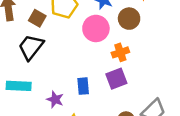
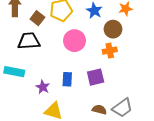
pink circle: (96, 28) -> (74, 41), moved
black trapezoid: (31, 47) -> (29, 41), turned 40
orange cross: (120, 52) -> (110, 51), moved

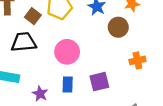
pink circle: (74, 41) -> (67, 52), moved
orange cross: (110, 51) -> (137, 60), moved

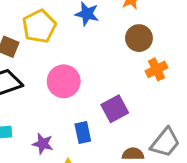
brown circle: (118, 27) -> (139, 38), moved
blue rectangle: (68, 85) -> (83, 133), moved

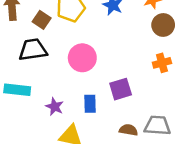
brown circle: (139, 38) -> (163, 25), moved
gray trapezoid: (165, 143) -> (157, 126), turned -136

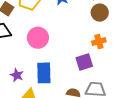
purple square: (121, 89) -> (84, 62), moved
blue rectangle: (90, 104) -> (44, 73), size x1.5

